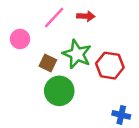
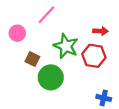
red arrow: (86, 16) -> (100, 31), moved
brown square: (48, 63) -> (32, 59), moved

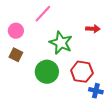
red hexagon: (94, 56) -> (82, 72), moved
brown square: (32, 59) -> (16, 55), moved

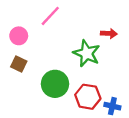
green star: (61, 43) -> (87, 53), moved
red hexagon: (82, 72) -> (88, 97), moved

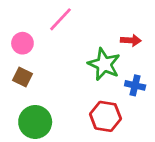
green circle: (55, 84) -> (35, 122), moved
blue cross: (112, 106) -> (135, 85), moved

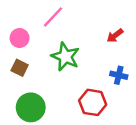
red arrow: (131, 40) -> (115, 36), turned 140
green star: (104, 64) -> (65, 57), moved

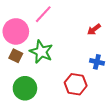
pink circle: (20, 38) -> (16, 31), size x1.6
green star: (65, 57) -> (41, 52), moved

